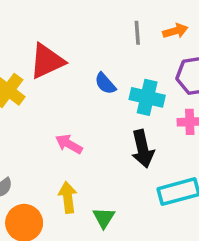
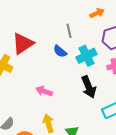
gray line: (137, 33) -> (69, 31), moved
cyan cross: (147, 97) -> (86, 56), turned -30

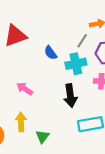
gray line: (69, 31) -> (82, 41), moved, turned 32

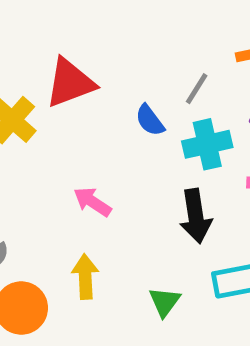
gray line: (82, 41) -> (197, 89), moved
green triangle: (42, 137) -> (165, 302), moved

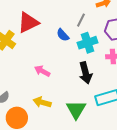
yellow arrow: (85, 277) -> (42, 102), turned -66
green triangle: (165, 302) -> (76, 110), size x1.5

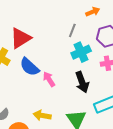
blue semicircle: (63, 35) -> (29, 67), moved, size x1.5
pink arrow: (42, 71) -> (49, 79), moved, turned 35

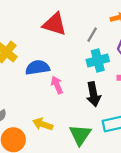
red triangle: (21, 38) -> (55, 24), moved, turned 40
blue semicircle: (29, 67) -> (38, 68), turned 120

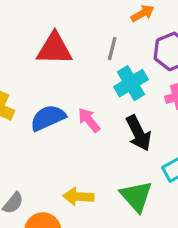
pink arrow: (57, 85) -> (89, 120), moved

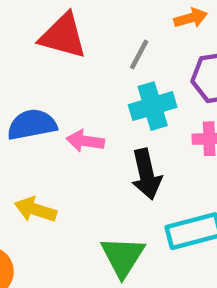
pink arrow: (89, 120) -> (85, 141), turned -56
yellow arrow: (78, 197) -> (35, 210), moved

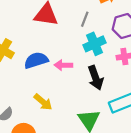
yellow arrow: (35, 210) -> (43, 102), turned -150

